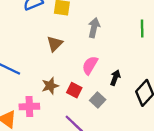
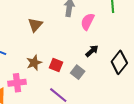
pink semicircle: (90, 65) -> (87, 22), moved
black arrow: (115, 78) -> (92, 51), turned 32

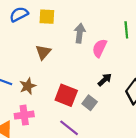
brown star: (34, 63) -> (28, 86), moved
red square: (56, 65) -> (66, 95), size x1.5

